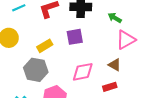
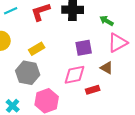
purple square: (75, 37) -> (84, 48), moved
red rectangle: (110, 87) -> (93, 90), moved

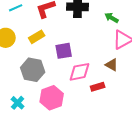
purple square: (84, 48) -> (64, 51), moved
yellow rectangle: (37, 49) -> (37, 37), moved

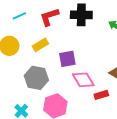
pink diamond: (80, 72) -> (83, 80), turned 70

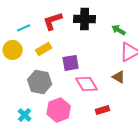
cyan line: (19, 16) -> (24, 28), moved
red rectangle: (101, 95) -> (103, 110), moved

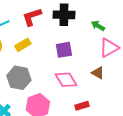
purple square: (71, 63) -> (64, 50), moved

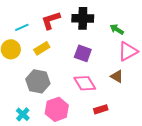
purple square: (64, 50) -> (83, 53), turned 30

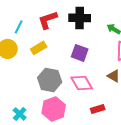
cyan line: (22, 27) -> (19, 27), turned -40
gray hexagon: (38, 81) -> (50, 80), moved

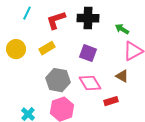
cyan line: (19, 27) -> (27, 13), moved
red rectangle: (98, 109) -> (111, 101), moved

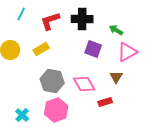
purple square: (88, 53) -> (93, 49), moved
brown triangle: (122, 76) -> (116, 77), turned 32

